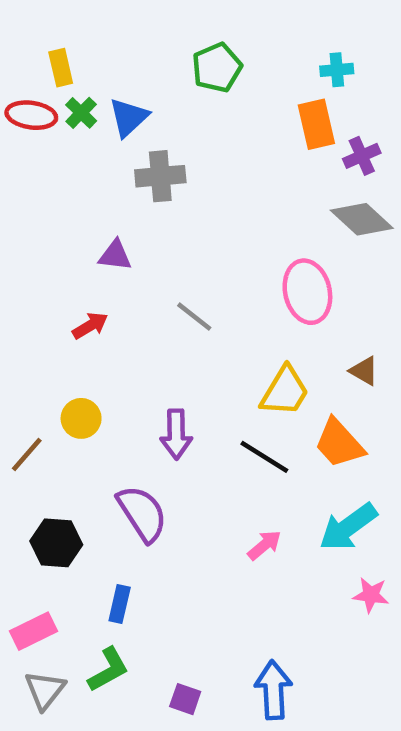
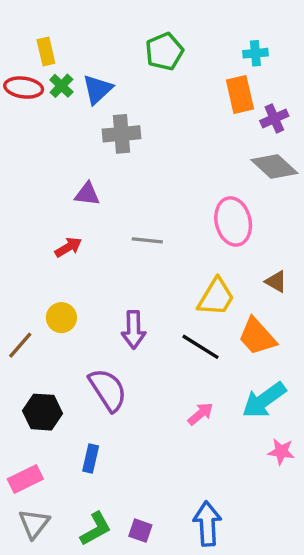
gray line: (194, 317) -> (147, 240), turned -32
green L-shape: (108, 670) -> (96, 529), moved

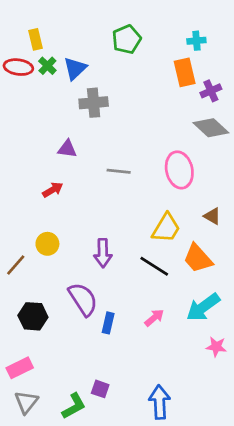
gray line: (147, 240) -> (119, 171), moved
blue rectangle: (91, 458) -> (108, 323), moved
purple square: (140, 531) -> (100, 389), moved

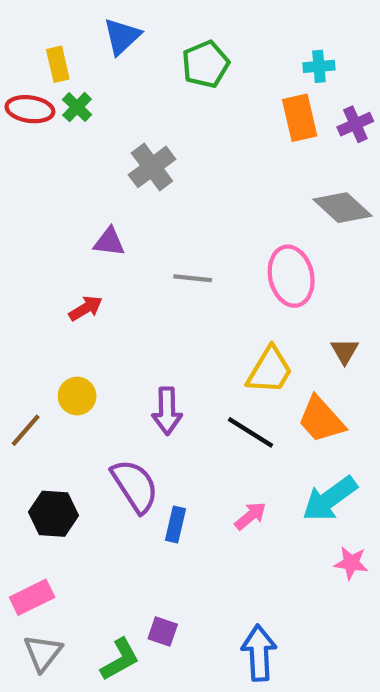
blue triangle: (75, 68) -> (122, 36), moved
purple cross: (211, 91) -> (355, 124), moved
gray cross: (94, 103) -> (152, 167), turned -32
brown triangle: (212, 216) -> (345, 351), turned 30

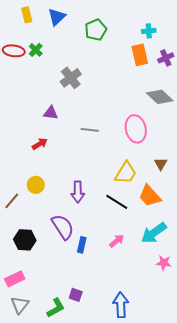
yellow rectangle: (58, 64) -> (27, 15), moved

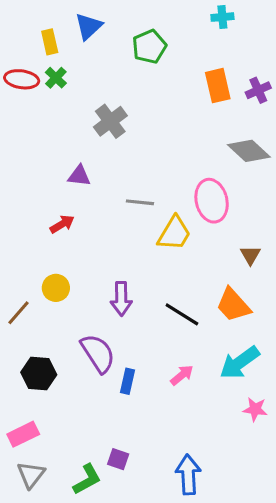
yellow rectangle: (27, 15) -> (50, 42), moved
cyan cross: (149, 31) -> (222, 17), moved
yellow trapezoid: (126, 173) -> (174, 233), moved

